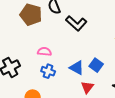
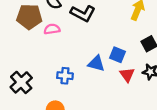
pink semicircle: (44, 52) -> (52, 29), moved
red triangle: (87, 87) -> (127, 75), moved

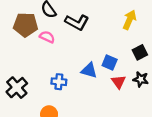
pink semicircle: (52, 29) -> (47, 37), turned 32

